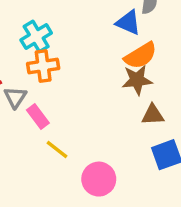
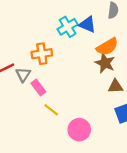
blue triangle: (128, 23) -> (87, 24), moved
cyan cross: (36, 36) -> (68, 27), moved
brown star: (137, 80) -> (105, 63), turned 30

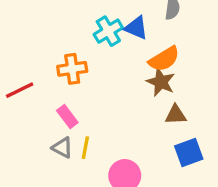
gray triangle: (23, 75) -> (62, 148), moved, turned -35
yellow line: (51, 110) -> (85, 148), turned 63

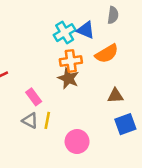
orange cross: (72, 69) -> (71, 61), moved
brown star: (161, 82) -> (68, 78), moved

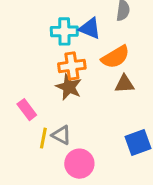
cyan cross: (65, 33) -> (64, 31), turned 30
brown triangle: (115, 96) -> (124, 84), moved
gray triangle: (30, 120) -> (61, 135), moved

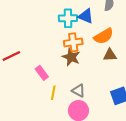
gray triangle: (61, 135) -> (78, 91), moved

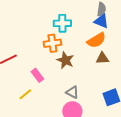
blue triangle: (86, 16) -> (101, 21), moved
orange cross: (73, 42) -> (52, 43), moved
yellow line: (53, 93) -> (25, 94), moved, turned 40

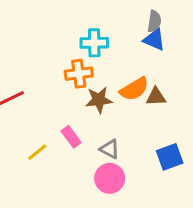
orange semicircle: (96, 40) -> (134, 89), moved
brown star: (65, 60) -> (99, 100), turned -30
pink rectangle: (37, 75) -> (71, 137), moved

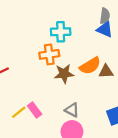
pink rectangle: (71, 137) -> (35, 110), moved

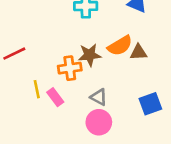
orange cross: (49, 54) -> (70, 68), moved
yellow line: (19, 112) -> (37, 89), moved, turned -63

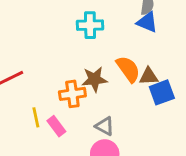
orange semicircle: (120, 46) -> (128, 69), turned -95
blue square: (150, 104) -> (162, 92), moved

